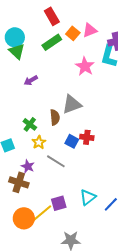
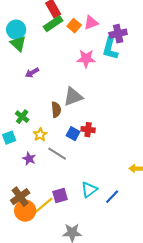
green rectangle: (52, 42) -> (53, 24), moved
pink star: (85, 66) -> (86, 59), turned -30
green cross: (30, 124) -> (22, 117), moved
brown cross: (19, 182) -> (20, 197), moved, turned 36

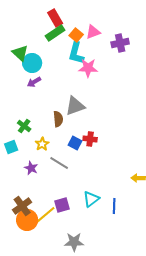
cyan circle: (16, 30) -> (32, 63), moved
cyan L-shape: (110, 49) -> (76, 53), moved
blue line: (112, 197) -> (114, 206), turned -42

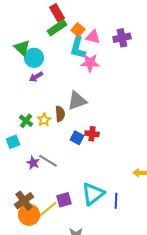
pink triangle: (93, 32) -> (93, 37), moved, turned 35
yellow star: (42, 144) -> (44, 120), moved
gray line: (59, 163) -> (48, 161), moved
cyan triangle: (91, 199) -> (93, 194), size x1.4

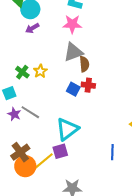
pink star: (90, 63) -> (72, 24), moved
brown semicircle: (60, 114) -> (84, 64), moved
gray line: (48, 161) -> (30, 112), moved
purple star: (33, 163) -> (14, 114), moved
cyan triangle: (93, 194) -> (67, 129), moved

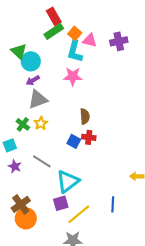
gray triangle: (73, 52) -> (38, 99), moved
gray line: (30, 112) -> (42, 161), moved
yellow line: (42, 162) -> (79, 214), moved

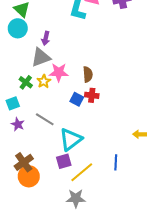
cyan circle: (31, 61) -> (18, 28), moved
pink star: (73, 76) -> (59, 72), moved
purple arrow: (33, 80) -> (46, 38), moved, turned -48

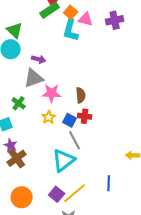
purple arrow: (46, 38) -> (39, 59), turned -88
yellow star: (44, 81) -> (49, 117), moved
gray line: (45, 119) -> (75, 140), moved, turned 30
purple square: (64, 161) -> (57, 194), moved, turned -35
brown cross: (24, 162) -> (17, 158), moved

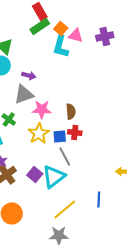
yellow star: (49, 117) -> (39, 134), size x1.5
blue square: (70, 120) -> (60, 136), turned -32
purple square: (57, 194) -> (35, 174), moved

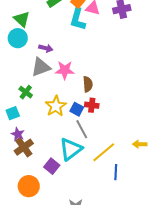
pink star: (42, 110) -> (65, 70), moved
blue square: (60, 136) -> (77, 109), turned 32
purple square: (35, 174) -> (52, 166), moved
yellow line: (65, 210) -> (104, 152), moved

